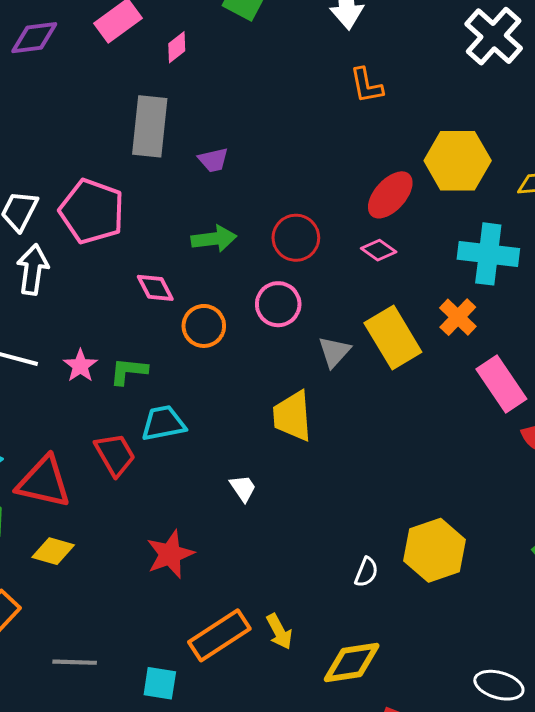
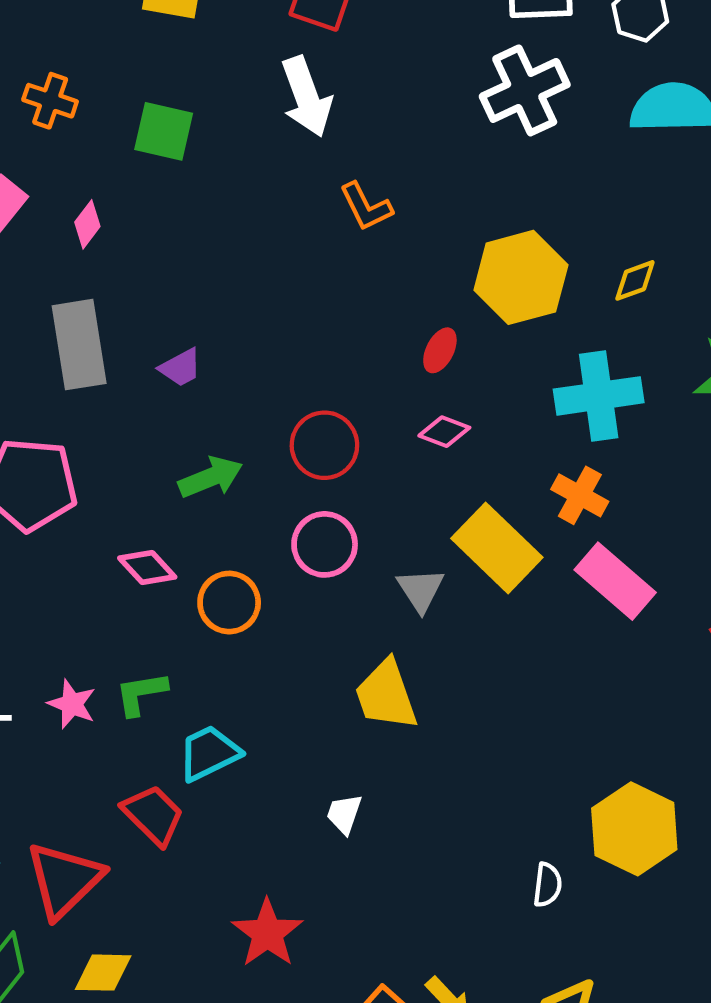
white cross: (494, 36) -> (525, 90), turned 38
red ellipse: (390, 195) -> (440, 350), size x0.6
pink rectangle: (501, 384) -> (615, 581), moved
red triangle: (44, 482) -> (64, 880), turned -42
white trapezoid: (243, 488) -> (344, 814), turned -112

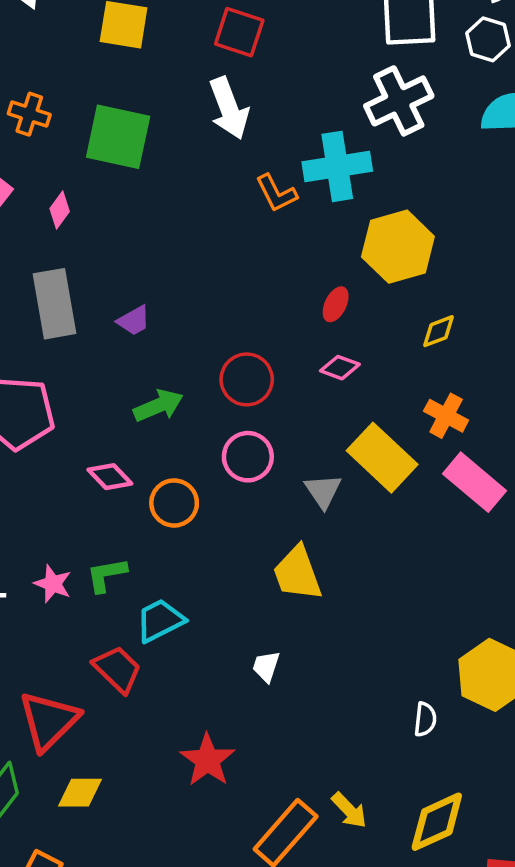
green square: (164, 131) -> (118, 137), size x1.4
yellow diamond: (635, 280) -> (438, 331), moved
cyan cross: (599, 396) -> (337, 166), moved

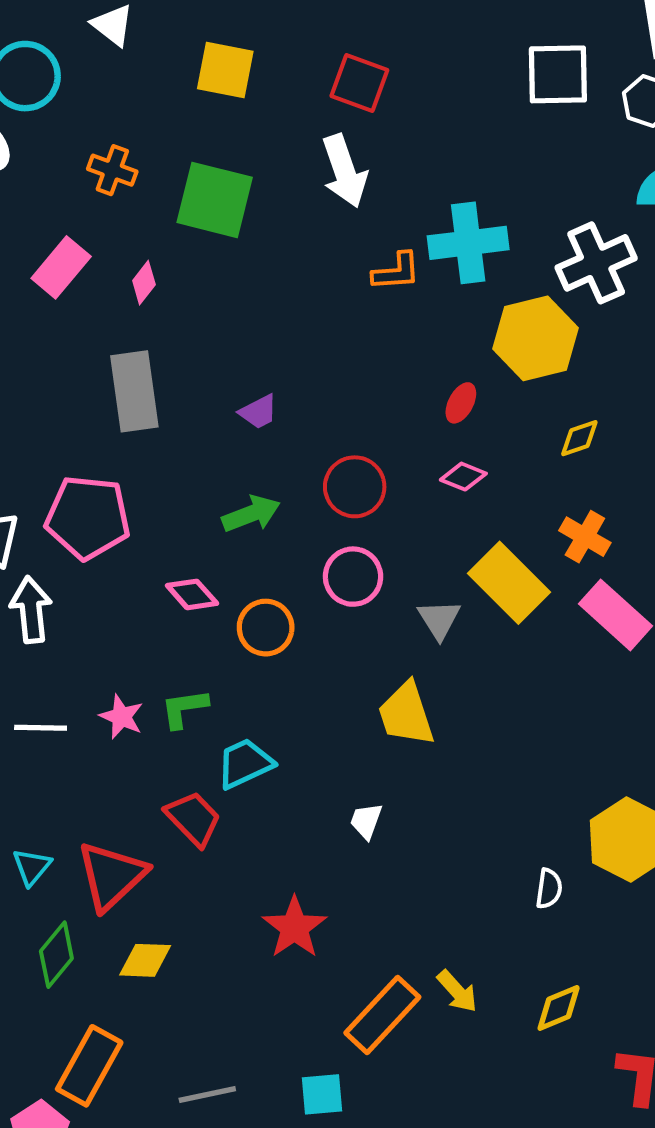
white cross: (399, 101) -> (596, 263), moved
orange L-shape: (276, 193) -> (396, 272), turned -69
purple trapezoid: (134, 321) -> (258, 412), moved
yellow diamond: (437, 822) -> (559, 1008), size x0.7

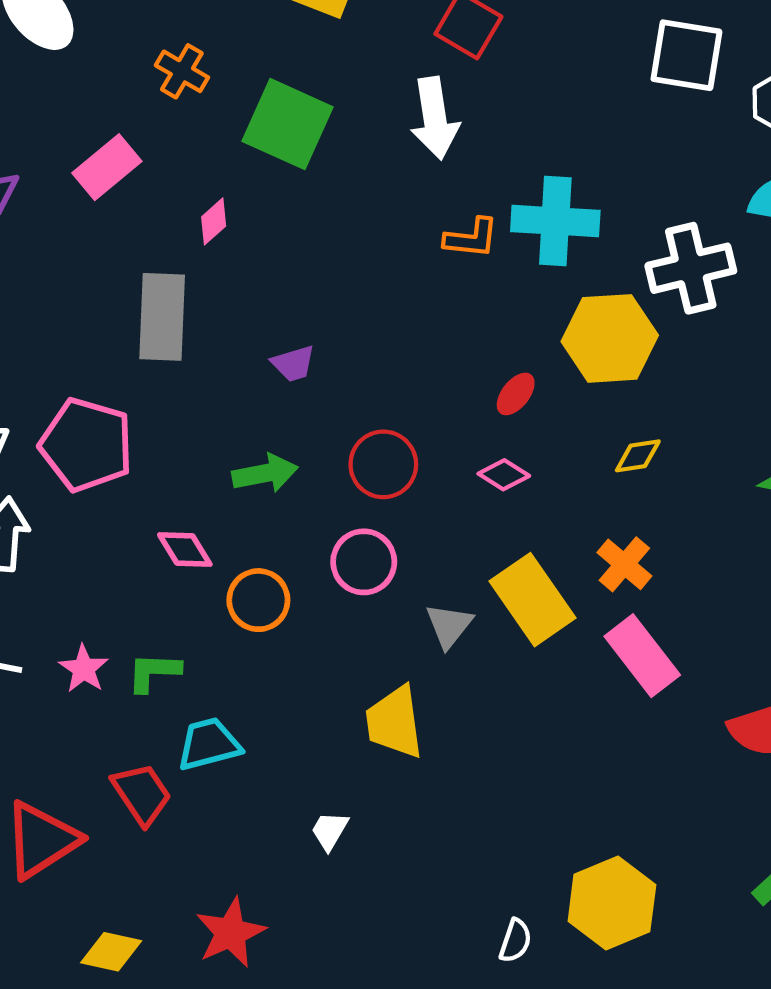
pink diamond: (144, 283) -> (214, 221), moved
yellow diamond: (145, 960) -> (111, 952), moved

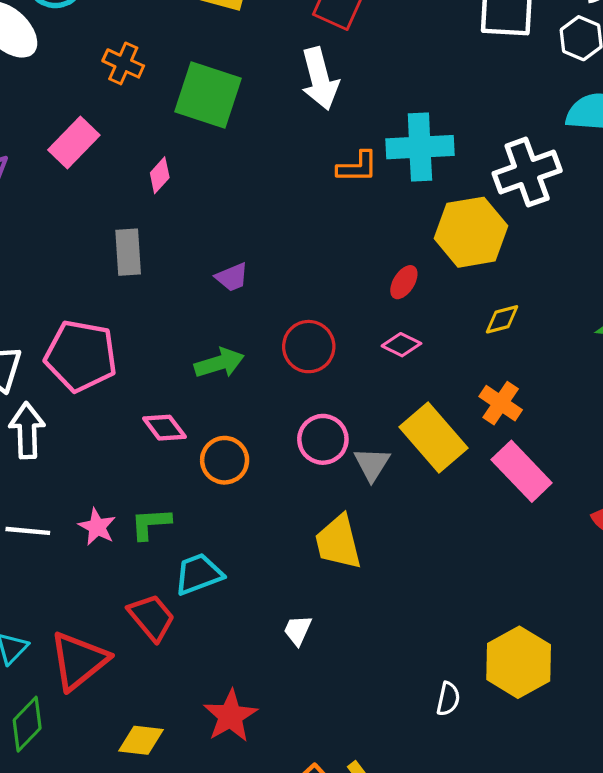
gray rectangle: (162, 317) -> (128, 252), size x0.7
pink circle: (364, 562) -> (323, 439), moved

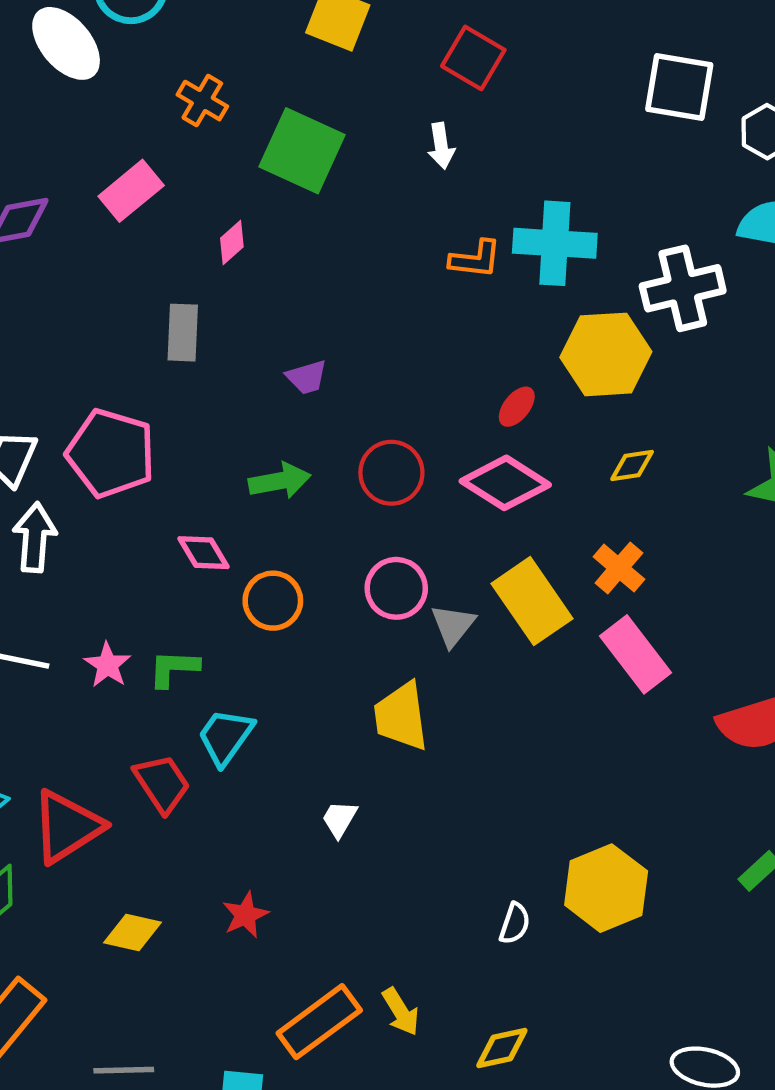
white arrow: (320, 79) -> (441, 146), size x0.6
pink diamond: (401, 345) -> (505, 483), size x1.8
cyan trapezoid: (198, 574) -> (225, 737), turned -40
red star: (230, 716) -> (245, 915), size x0.7

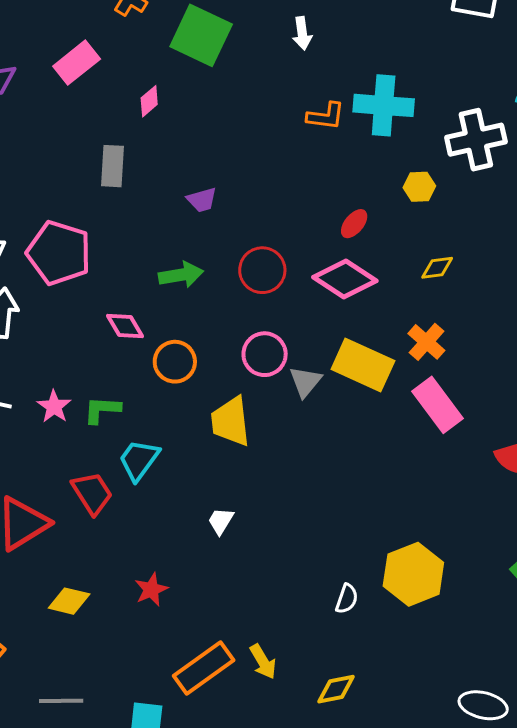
yellow hexagon: (606, 354) -> (419, 187), size x0.5
yellow rectangle: (532, 601) -> (363, 365), turned -32
yellow trapezoid: (401, 716) -> (231, 421), moved

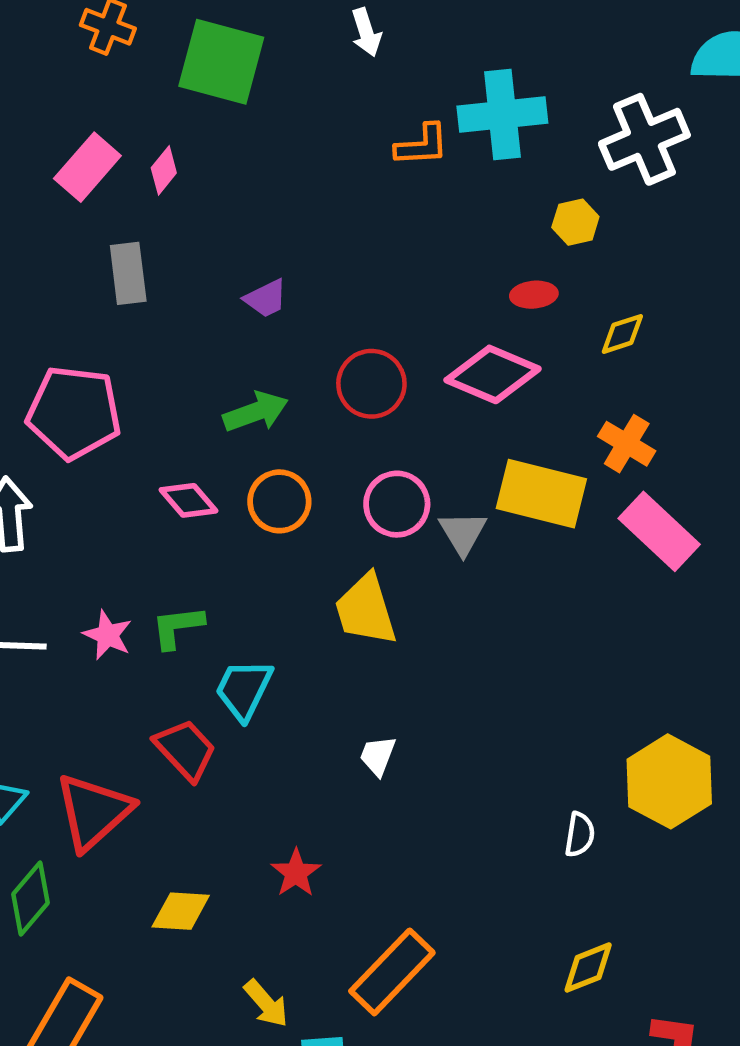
pink rectangle: (77, 63) -> (87, 167), moved
red ellipse: (354, 224) -> (534, 295), moved, turned 56
orange circle: (175, 362) -> (279, 501), moved
yellow arrow: (263, 662) -> (266, 1003), moved

